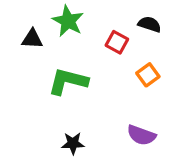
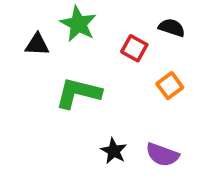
black star: (73, 143) -> (114, 151), moved, turned 30

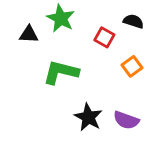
black star: (114, 151) -> (88, 117), size x1.4

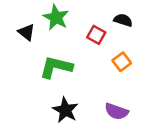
black triangle: (29, 34) -> (26, 32), turned 36
black star: (88, 117) -> (65, 110), moved

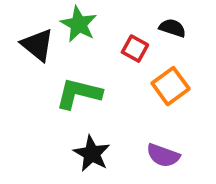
black triangle: (26, 32) -> (37, 45), size x1.4
orange square: (122, 62) -> (171, 86), size x1.4

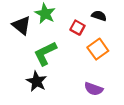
green L-shape: (79, 94) -> (45, 53), turned -40
black star: (92, 154) -> (37, 81), moved

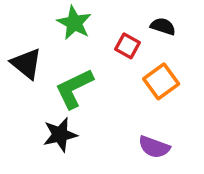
black triangle: (22, 25) -> (26, 64), moved
black star: (37, 81) -> (60, 135), turned 30

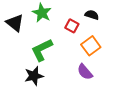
black triangle: (26, 64) -> (15, 23), moved
purple semicircle: (154, 147) -> (85, 72), moved, turned 30

